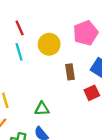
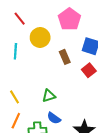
red line: (20, 28) -> (20, 19), moved
cyan line: (19, 52) -> (15, 51), turned 35

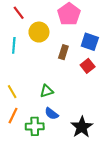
brown rectangle: (65, 57) -> (63, 52), turned 40

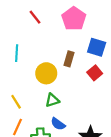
red line: (19, 13) -> (35, 17), moved
yellow circle: (39, 32) -> (46, 73), moved

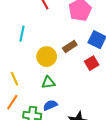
brown rectangle: (69, 59) -> (70, 46), turned 32
blue semicircle: (58, 124) -> (50, 105), turned 112

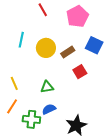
yellow circle: (47, 57) -> (46, 48), moved
red square: (92, 63) -> (80, 72), moved

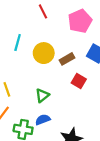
red square: (80, 72) -> (79, 81), turned -32
green triangle: (47, 87) -> (42, 95), turned -32

